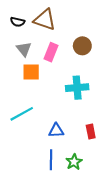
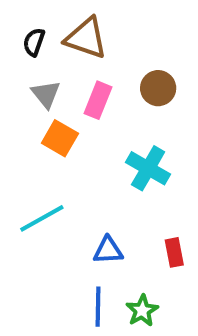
black semicircle: (18, 22) -> (34, 42), turned 96
orange square: (31, 72) -> (60, 138), turned 30
cyan cross: (77, 88) -> (148, 168), turned 35

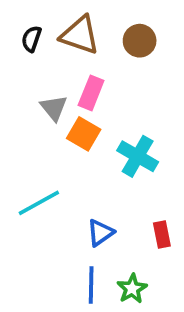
brown circle: (158, 88) -> (140, 41), moved
gray triangle: (46, 94) -> (54, 108), moved
orange square: (60, 138) -> (84, 134), moved
blue triangle: (108, 250) -> (100, 233), turned -32

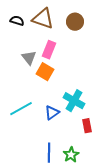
black semicircle: (31, 39) -> (17, 21), turned 88
cyan cross: (138, 156) -> (74, 101), moved
blue triangle: (100, 233) -> (52, 113), moved

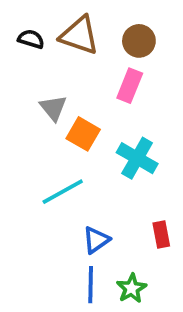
pink rectangle: (49, 50) -> (130, 86), moved
cyan cross: (74, 101) -> (137, 158), moved
cyan line: (21, 109) -> (63, 192), moved
blue triangle: (52, 113) -> (96, 240), moved

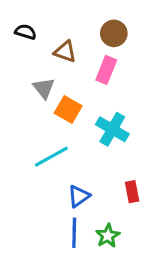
brown triangle: (79, 35) -> (65, 52), moved, size x0.7

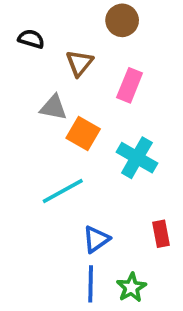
brown circle: (114, 33) -> (122, 20), moved
brown triangle: (65, 52) -> (79, 63), turned 50
gray triangle: (44, 88) -> (53, 108), turned -40

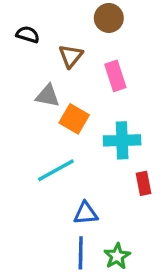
pink rectangle: (130, 85) -> (115, 76), turned -40
cyan cross: (137, 158) -> (122, 140), turned -32
red rectangle: (161, 234) -> (144, 183), moved
blue triangle: (96, 239) -> (86, 213), turned 30

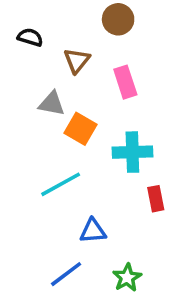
blue line: (81, 253) -> (66, 274), moved, turned 52

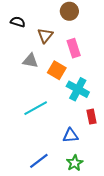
orange square: (80, 129) -> (57, 70), moved
cyan cross: (132, 152) -> (78, 89), turned 30
blue triangle: (93, 231) -> (70, 136), moved

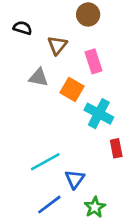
cyan line: (36, 108) -> (45, 162), moved
blue triangle: (70, 136) -> (75, 179), moved, turned -49

